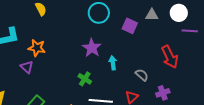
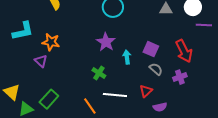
purple square: (130, 26) -> (151, 49), moved
purple cross: (163, 93) -> (180, 77), moved

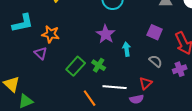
purple square: (151, 49) -> (155, 32), moved
green rectangle: (49, 99) -> (76, 66), moved
purple semicircle: (160, 107) -> (137, 99), moved

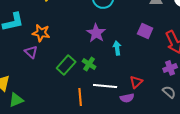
gray semicircle: (156, 61) -> (169, 92), moved
orange line: (90, 98) -> (80, 97), turned 30

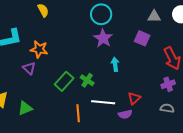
purple square: (145, 31) -> (142, 38), moved
purple star: (96, 33) -> (103, 38), moved
gray semicircle: (169, 92) -> (167, 108), turned -32
green triangle: (16, 100) -> (25, 108), moved

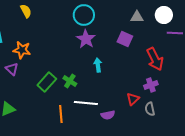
red triangle: (134, 98) -> (133, 99), moved
gray semicircle: (167, 108) -> (150, 109), turned -112

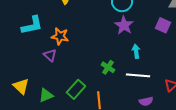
green rectangle: (47, 82) -> (76, 89), moved
white line: (86, 103) -> (138, 75), moved

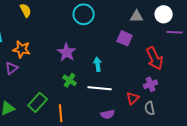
purple star: (124, 25) -> (67, 52), moved
purple triangle: (50, 55) -> (12, 68), turned 40

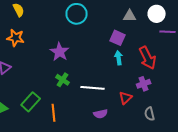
orange star: (22, 49) -> (16, 38), moved
cyan arrow: (98, 64) -> (119, 58), moved
gray semicircle: (150, 108) -> (150, 114), moved

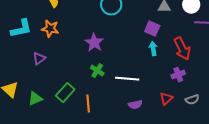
red triangle: (126, 98) -> (166, 99), moved
gray semicircle: (150, 114) -> (192, 100), moved, turned -96

